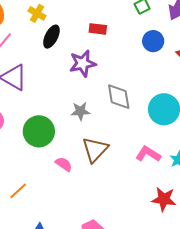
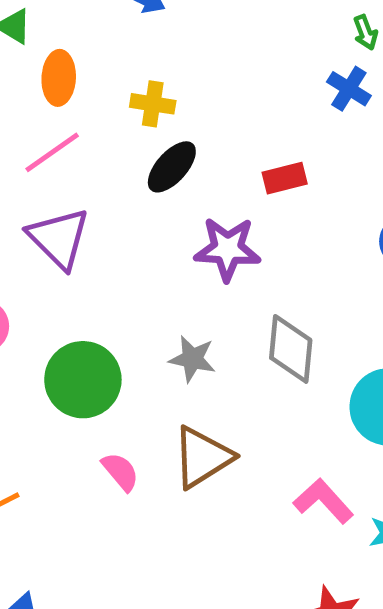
yellow cross: (37, 13) -> (153, 104), turned -36
red rectangle: (98, 29) -> (285, 178), turned -36

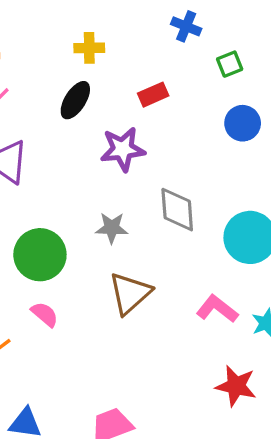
yellow cross: (153, 104) -> (89, 48), moved
pink semicircle: (120, 472) -> (45, 314), moved

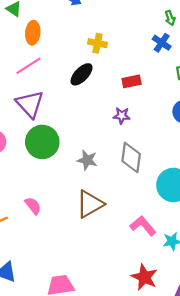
purple star: (123, 149) -> (122, 116), moved, size x0.6
green circle: (40, 255) -> (42, 142), moved

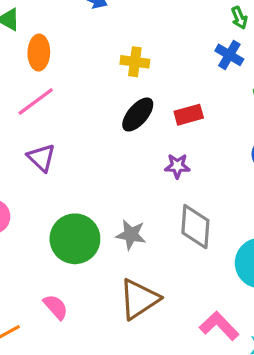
black ellipse: (82, 74) -> (138, 115), moved
purple triangle: (30, 104) -> (41, 158), size x0.7
green circle: (42, 142) -> (75, 239), moved

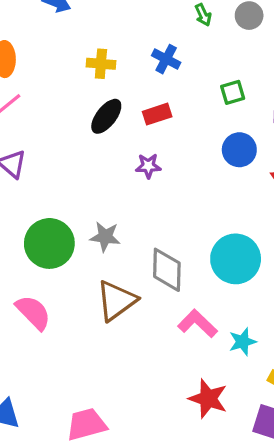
blue cross: (229, 55) -> (166, 59), moved
gray diamond: (195, 227) -> (167, 270), moved
pink semicircle: (56, 307) -> (33, 312), size x1.4

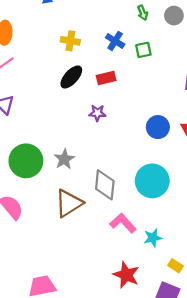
green square: (233, 92) -> (143, 50), moved
blue circle: (239, 150) -> (158, 127), moved
gray star: (105, 237) -> (64, 159), turned 30

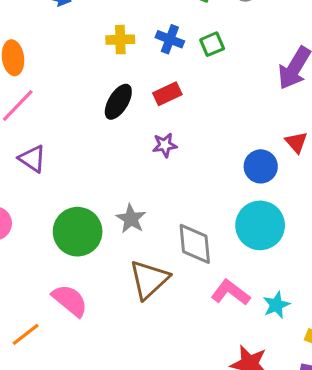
yellow cross: (70, 41) -> (120, 40), moved
blue circle: (158, 127) -> (261, 166), moved

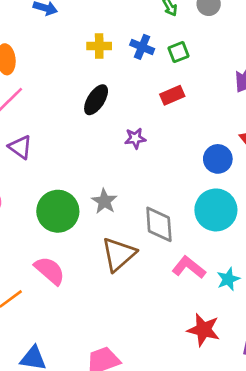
red rectangle: (167, 94) -> (172, 95), moved

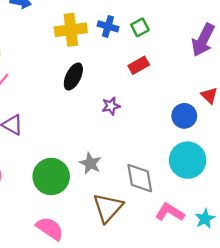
yellow cross: (99, 46) -> (71, 30), size x1.5

